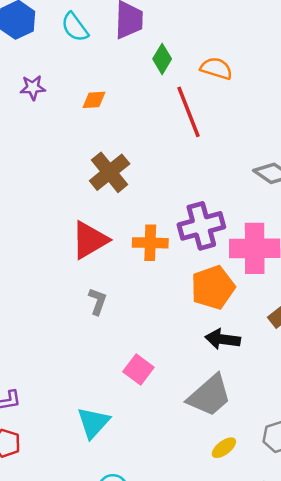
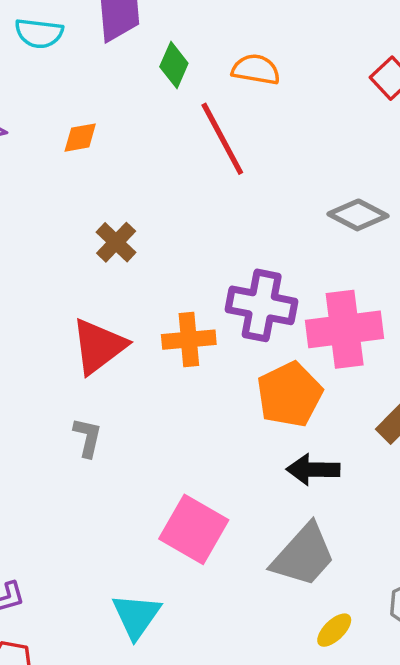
cyan semicircle: (75, 27) -> (39, 33), turned -40
brown cross: (110, 172) -> (116, 242), size x0.7
purple cross: (201, 226) -> (262, 305), turned 33
gray L-shape: (98, 301) -> (88, 437), moved
pink square: (138, 370) -> (194, 529), size x1.5

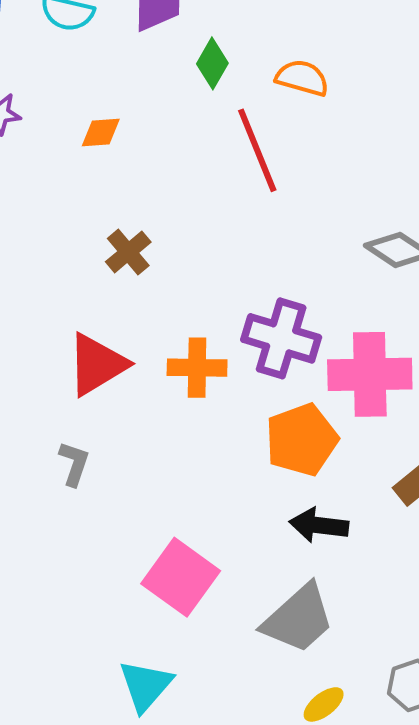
cyan triangle: (136, 616) -> (146, 686), moved

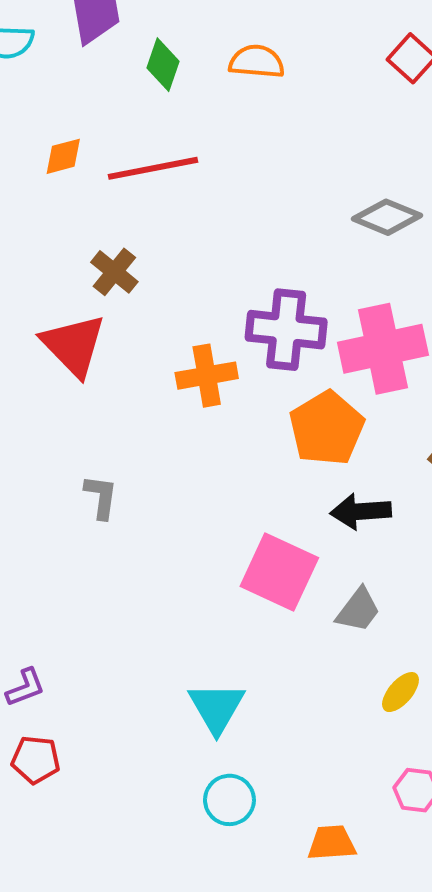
red line: (257, 150) -> (153, 168), moved, turned -68
red triangle: (97, 364) -> (73, 345), moved, turned -32
pink square: (181, 577) -> (279, 572), moved
gray trapezoid: (298, 619) -> (358, 610), size x0.6

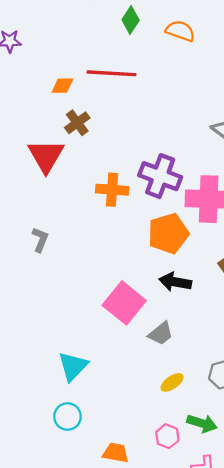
orange diamond: (63, 156) -> (62, 86), moved

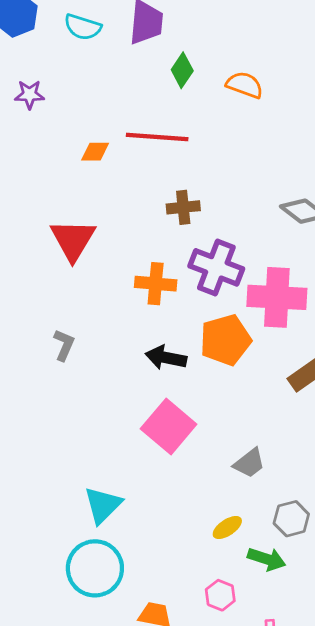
brown cross: (77, 123) -> (183, 207), moved, turned 30
black arrow: (175, 282) -> (166, 358), moved
gray trapezoid: (161, 334) -> (249, 463), moved
cyan circle: (68, 417) -> (95, 568), size x1.6
green arrow: (202, 423) -> (267, 559), moved

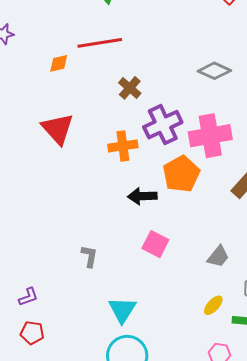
brown cross: (183, 207) -> (130, 88), turned -30
purple cross: (216, 267) -> (163, 125), turned -33
gray L-shape: (64, 345) -> (89, 256), moved
pink square: (169, 426) -> (155, 244), size x0.7

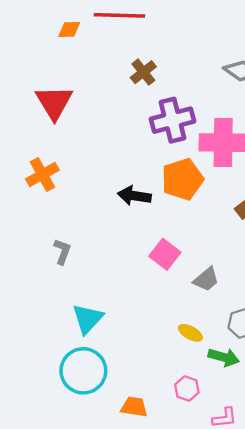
orange cross: (123, 146) -> (42, 175), moved, turned -32
pink square: (155, 244) -> (165, 254), moved
yellow ellipse: (213, 305) -> (190, 333), turned 65

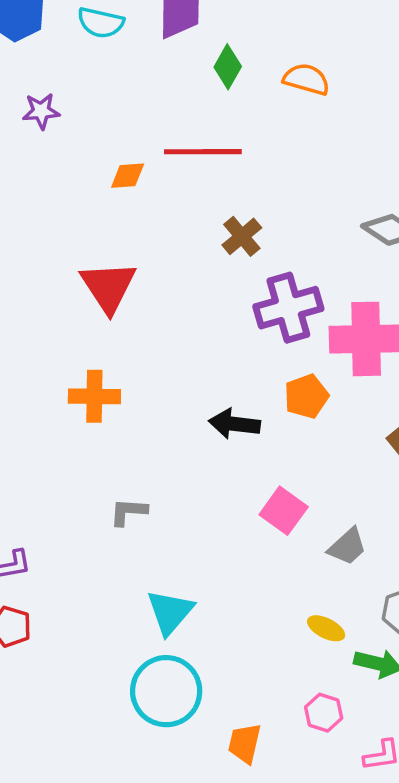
orange cross: (42, 175) -> (94, 396), turned 32
orange pentagon: (182, 179) -> (306, 396), size x0.7
gray L-shape: (62, 252) -> (128, 512), turned -105
orange trapezoid: (134, 407) -> (245, 743), turned -84

